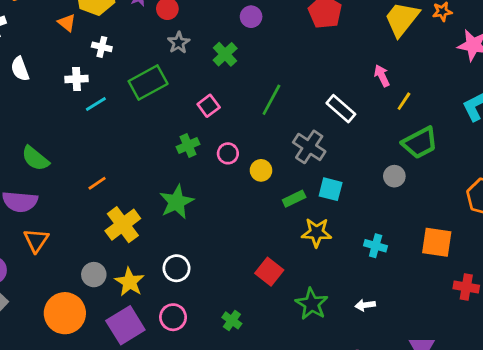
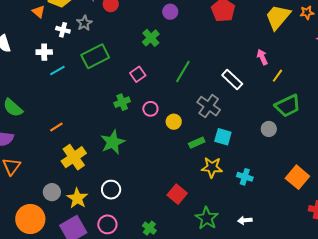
gray star: (179, 43) -> (84, 23), moved
orange square: (437, 242) -> (297, 177), turned 30
cyan cross: (376, 246) -> (245, 177), moved

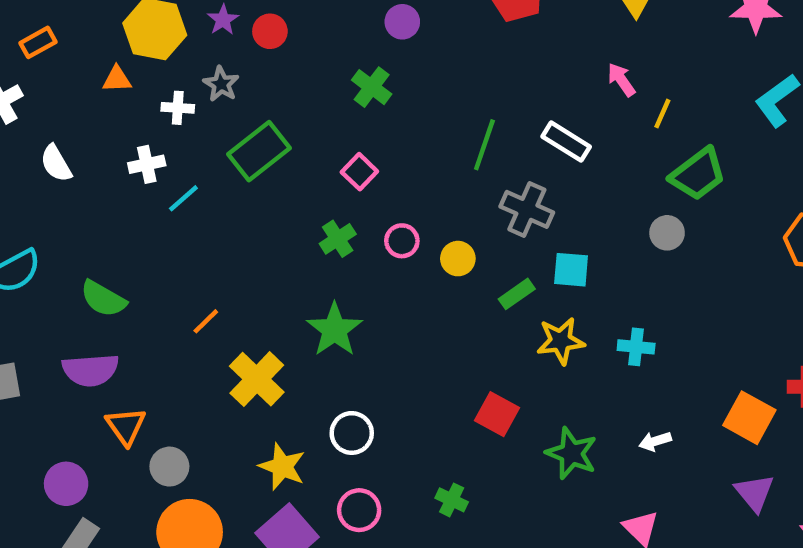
orange triangle: (39, 12) -> (117, 79), turned -32
green line: (183, 71) -> (484, 145), moved
orange square: (297, 177) -> (749, 418), moved
gray circle: (52, 192) -> (169, 467), moved

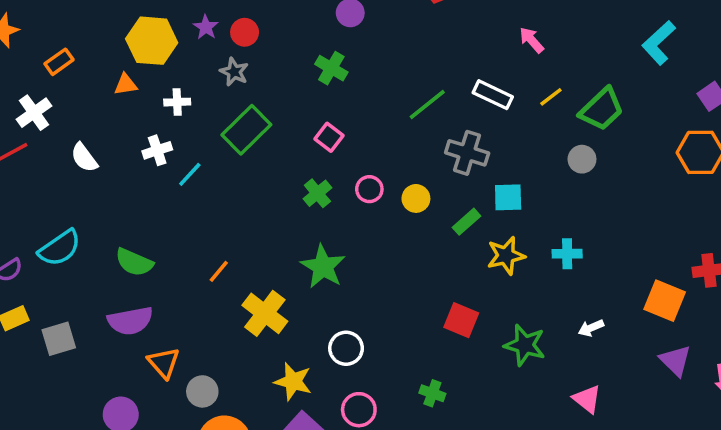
gray star: (221, 84) -> (234, 72), moved
yellow line: (662, 114) -> (551, 97), moved, turned 35
green line: (484, 145) -> (427, 104), turned 39

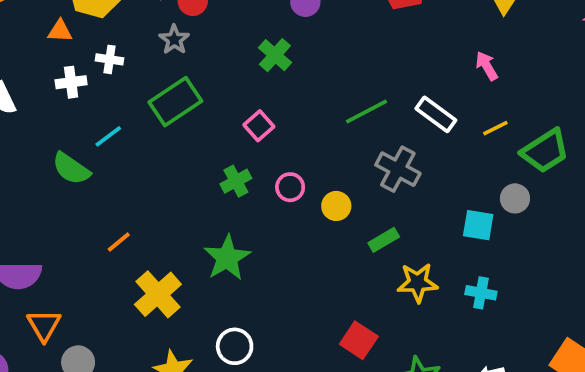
white cross: (157, 150) -> (71, 82), moved
cyan square: (508, 197) -> (478, 225), moved
green semicircle: (134, 262) -> (71, 169), moved

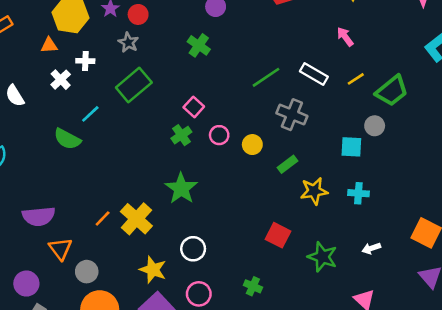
white cross: (71, 82) -> (61, 80), turned -30
pink square: (259, 126) -> (194, 107), moved
orange line: (119, 242) -> (103, 218), moved

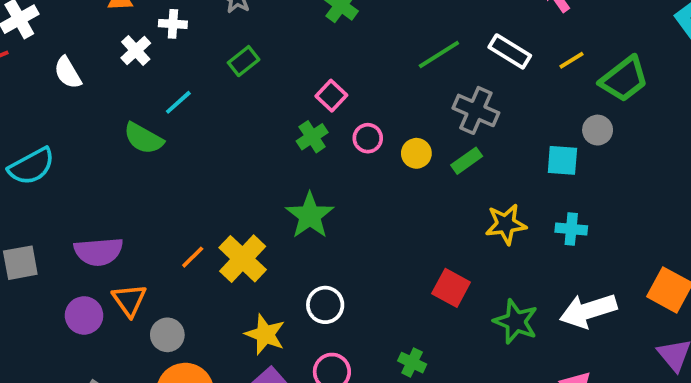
green rectangle: (134, 85) -> (244, 61), size x0.6
green rectangle: (287, 164) -> (467, 161), moved
white arrow: (371, 248) -> (588, 311), size x2.0
purple circle: (26, 284) -> (84, 315), moved

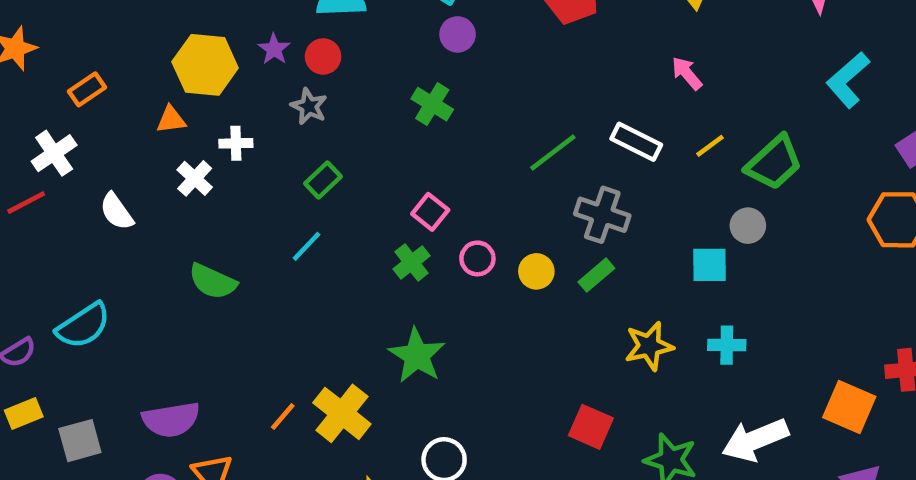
cyan line: (178, 102) -> (306, 246), moved

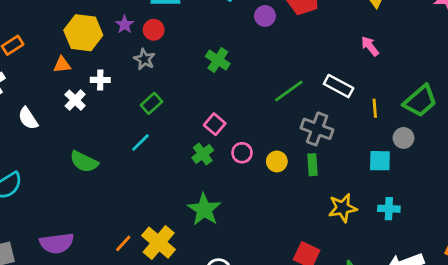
purple circle: (458, 34) -> (265, 16), moved
yellow line: (710, 146) -> (375, 108), moved, turned -60
green rectangle: (596, 275) -> (312, 165), turned -55

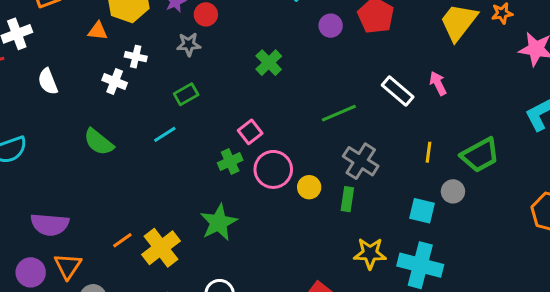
gray star: (144, 59) -> (189, 44), turned 30
white rectangle: (339, 86) -> (398, 91), moved
white cross: (75, 100) -> (115, 82), moved, turned -35
pink circle: (242, 153) -> (273, 169), size x1.6
cyan cross: (389, 209) -> (420, 265), size x1.8

